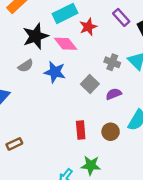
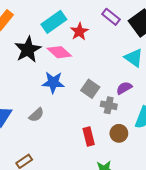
gray cross: (112, 62) -> (109, 105), moved
gray semicircle: (26, 66) -> (36, 115), moved
purple semicircle: (114, 94) -> (124, 88), moved

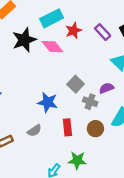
purple rectangle: (111, 17) -> (103, 32), moved
blue star: (53, 82) -> (48, 102), moved
gray semicircle: (36, 115) -> (34, 131), moved

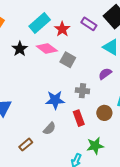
black star: (24, 40) -> (20, 49), size x0.7
gray square: (76, 84) -> (68, 60), moved
gray cross: (90, 102) -> (82, 91), moved

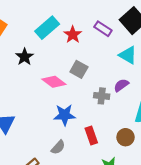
pink diamond: (47, 48) -> (54, 82), moved
gray cross: (82, 91) -> (102, 96), moved
brown circle: (104, 113) -> (126, 137), moved

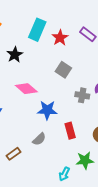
cyan rectangle: (47, 28) -> (37, 30), turned -30
pink diamond: (54, 82) -> (26, 89), moved

